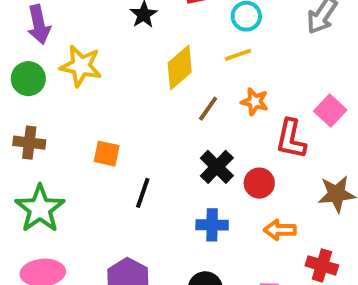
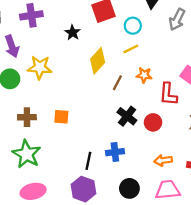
brown cross: (29, 143) -> (27, 117), moved
black line: (143, 193) -> (88, 161), moved
blue cross: (212, 225) -> (115, 152), moved
orange arrow: (280, 230) -> (163, 160), moved

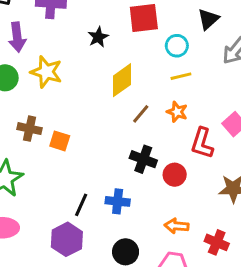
yellow line: (131, 49) -> (181, 76), moved
black cross: (127, 116) -> (143, 159), turned -30
brown cross: (27, 117) -> (30, 129), moved

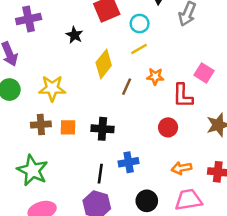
yellow star: (46, 72) -> (52, 88), moved
yellow line: (181, 76) -> (139, 49), moved
black cross: (143, 159) -> (102, 129), moved

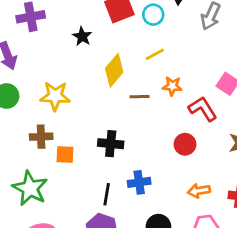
cyan circle: (140, 24) -> (153, 15), moved
brown line: (127, 87) -> (139, 97), turned 63
red L-shape: (183, 96) -> (203, 109), turned 145
orange square: (68, 127) -> (65, 155), moved

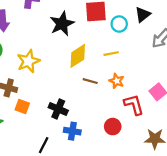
black star: (82, 36) -> (62, 24), size x1.6
yellow star: (55, 96) -> (28, 61), turned 30
blue cross: (139, 182) -> (72, 131), moved

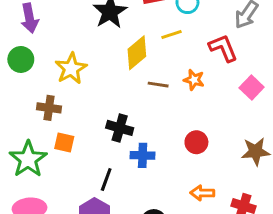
yellow line: (111, 54) -> (172, 35), moved
red L-shape: (134, 105) -> (223, 48), moved
orange square: (22, 107) -> (64, 143), moved

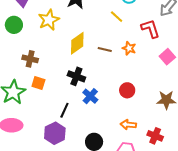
yellow line: (172, 35) -> (117, 17), turned 56
yellow diamond: (137, 53) -> (77, 43), moved
yellow star: (71, 68) -> (49, 20), moved
blue cross: (143, 155) -> (90, 96), turned 35

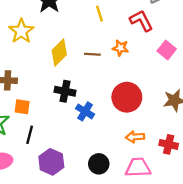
yellow line: (117, 17) -> (100, 14), turned 40
red circle: (127, 90) -> (127, 97), size x1.6
black line: (64, 110) -> (30, 135), moved

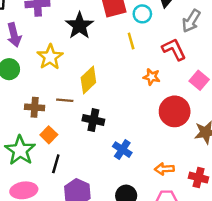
brown line: (92, 54) -> (65, 100), moved
red circle: (127, 97) -> (175, 111), moved
orange square: (22, 107) -> (49, 135), turned 35
blue cross: (85, 111) -> (122, 150), moved

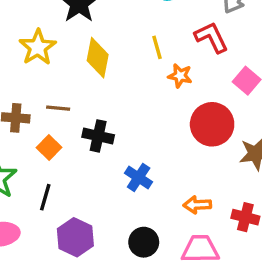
yellow line: (131, 41) -> (157, 47), moved
yellow diamond: (88, 80) -> (98, 58), moved, turned -36
orange square: (49, 135) -> (49, 148), moved

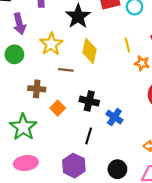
brown line: (58, 108) -> (66, 70), moved
blue cross: (139, 178) -> (114, 117), moved
black line: (45, 197) -> (89, 136), moved

